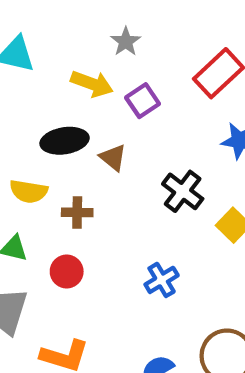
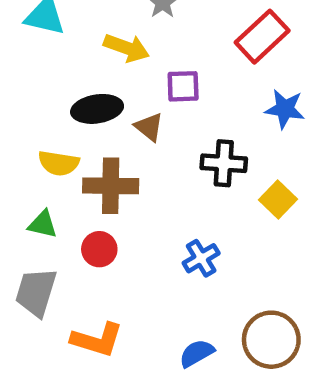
purple square: (143, 101) -> (183, 86), moved, turned 32
black cross: (183, 191) -> (224, 163), turned -33
brown cross: (77, 212) -> (111, 186), size x1.6

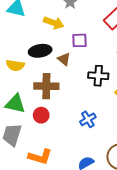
yellow semicircle: (59, 163) -> (15, 65), moved
green triangle: (43, 224) -> (15, 104), size x1.5

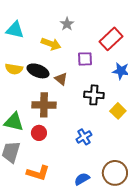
purple square: (80, 40) -> (85, 59), moved
black ellipse: (40, 51) -> (38, 71), turned 30
yellow semicircle: (15, 65) -> (14, 69), moved

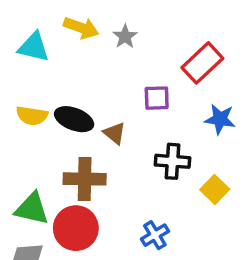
yellow arrow: (51, 44) -> (81, 28), moved
red circle: (39, 133) -> (76, 228), size x1.6

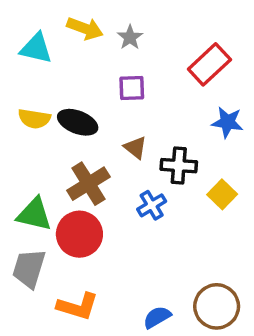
purple square: (157, 98) -> (132, 88), moved
brown triangle: (115, 133) -> (135, 148), moved
brown cross: (85, 179) -> (88, 184), turned -33
blue cross: (155, 235) -> (152, 205), moved

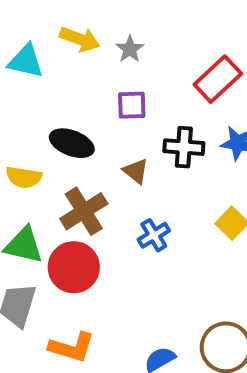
yellow semicircle: (34, 119) -> (24, 177), moved
black cross: (179, 166) -> (184, 147), moved

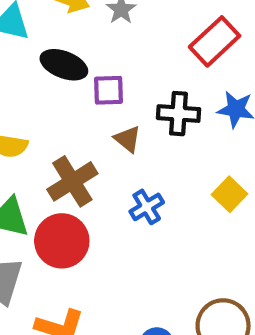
purple square: (132, 105) -> (108, 90), moved
black ellipse: (72, 143) -> (64, 65), moved

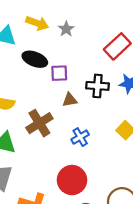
brown triangle: (128, 139) -> (70, 100), turned -49
red circle: (62, 241) -> (72, 180), moved

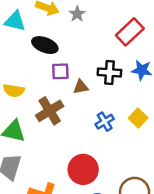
purple square: (59, 73) -> (60, 71), moved
blue cross: (80, 137) -> (105, 122), moved

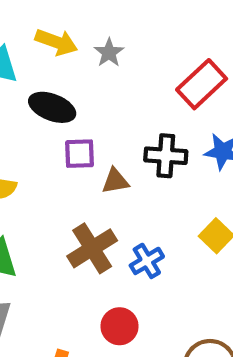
brown cross: (50, 111) -> (92, 248), moved
blue cross: (105, 122) -> (147, 261), moved
red circle: (83, 169) -> (119, 326), size x0.7

